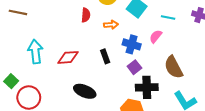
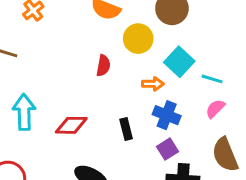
cyan line: (168, 18) -> (212, 79), moved
orange arrow: (111, 25) -> (153, 84), moved
pink semicircle: (156, 36) -> (215, 109), moved

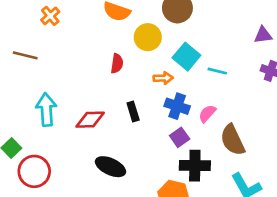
pink semicircle: (215, 109) -> (207, 113), moved
black rectangle: (126, 129) -> (133, 111), moved

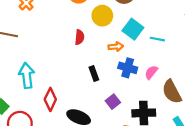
red diamond: (90, 120) -> (50, 99), moved, turned -60
purple square: (180, 137) -> (113, 102), moved

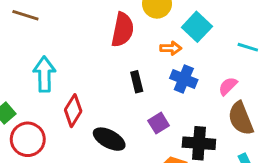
red semicircle: (80, 37) -> (123, 30), size x1.6
cyan line: (157, 39) -> (248, 47), moved
pink semicircle: (151, 72) -> (228, 86), moved

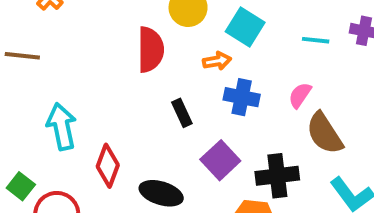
purple square: (159, 123) -> (220, 160), size x1.4

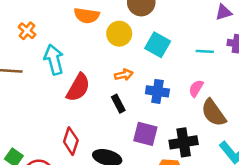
red semicircle: (151, 50) -> (78, 87), moved, turned 32
orange arrow: (217, 61) -> (124, 75), moved
cyan arrow: (62, 126) -> (54, 60), moved
purple square: (220, 160) -> (145, 134), turned -30

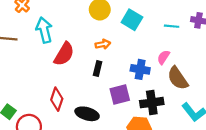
blue cross: (157, 91) -> (140, 69), moved
black rectangle: (118, 104) -> (98, 69), turned 40
purple square: (145, 134) -> (120, 95), turned -30

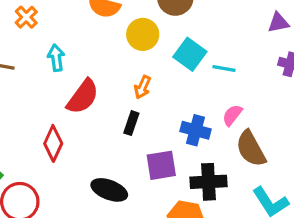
cyan line: (172, 26) -> (224, 69), moved
cyan arrow: (44, 30) -> (56, 58), size x0.7
orange arrow: (103, 44) -> (143, 87), turned 120
red diamond: (57, 99) -> (53, 143), moved

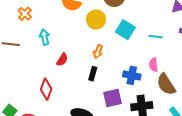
cyan line: (224, 69) -> (156, 37), moved
red semicircle: (83, 97) -> (62, 60), size x0.6
pink semicircle: (232, 115) -> (153, 65), turned -40

